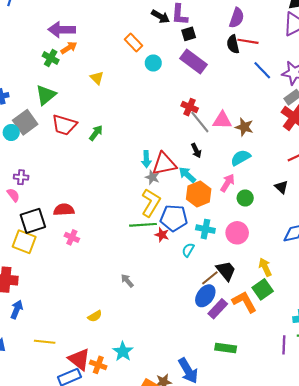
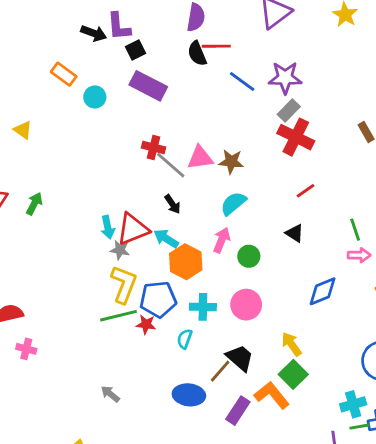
blue ellipse: (205, 296) -> (189, 395), moved, turned 70

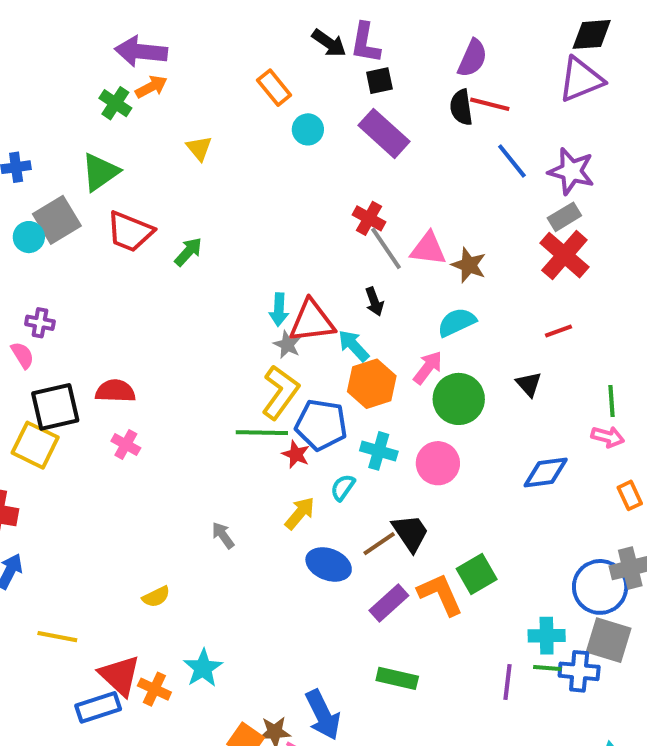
green circle: (249, 256) -> (459, 399), size x1.6
yellow arrow: (291, 344) -> (300, 513), moved, turned 60

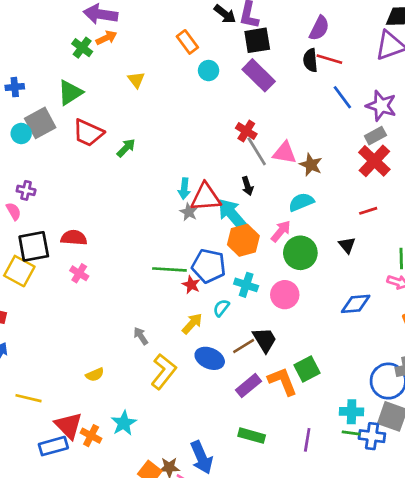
black square: (379, 81) -> (257, 40), size x1.5
cyan arrow: (354, 346) -> (232, 215), size x1.5
yellow L-shape: (280, 392) -> (164, 372), moved
purple line: (508, 682) -> (307, 440), moved

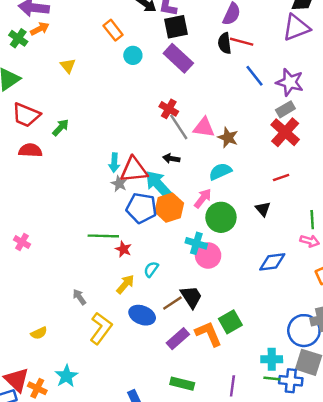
black arrow: (247, 186) -> (171, 159), turned 119
red semicircle: (74, 238) -> (30, 150), moved
blue pentagon: (209, 266) -> (141, 208), moved
cyan cross: (246, 285) -> (196, 243), moved

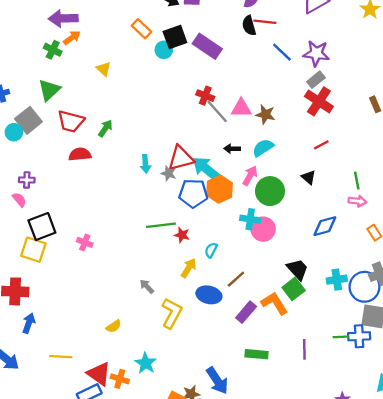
black square: (176, 27) -> (175, 37), moved
black arrow: (171, 159) -> (232, 149), moved
cyan arrow: (114, 163) -> (145, 164), moved
black trapezoid: (191, 297) -> (298, 269), moved
cyan cross: (272, 359) -> (337, 280), moved

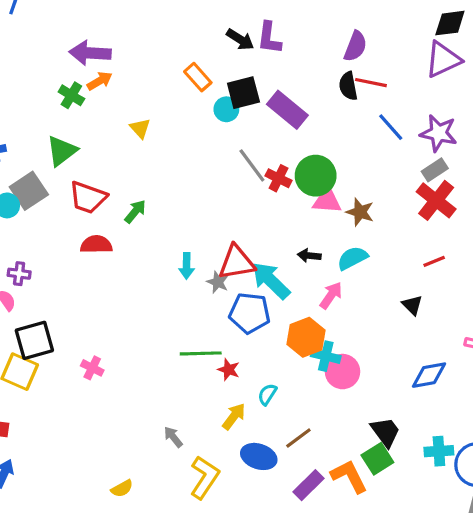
gray line: (217, 111) -> (252, 165), moved
orange hexagon: (220, 189) -> (306, 337), moved
green circle: (270, 191) -> (316, 176), moved

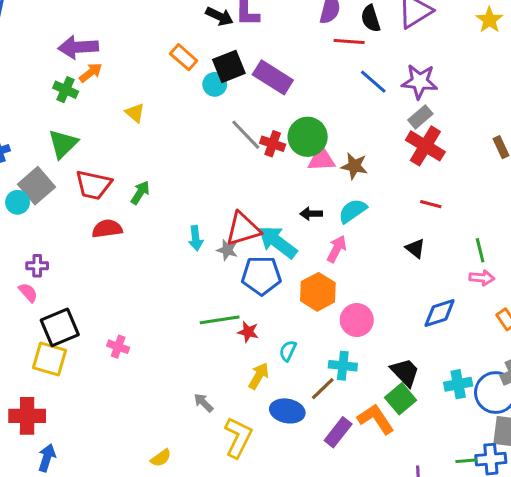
black semicircle: (348, 86) -> (371, 19), moved
red line: (434, 261) -> (431, 204), turned 45
cyan cross: (326, 356) -> (343, 366), moved

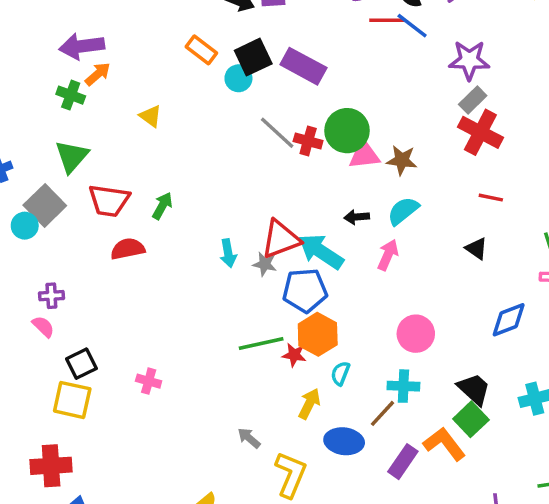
blue line: (373, 82) -> (412, 26), moved
orange hexagon: (318, 292) -> (318, 334), moved
black square: (60, 327) -> (81, 364), size x0.7

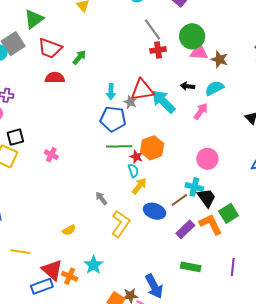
red cross: (308, 141) -> (158, 50), moved, turned -35
blue pentagon: (305, 290) -> (113, 119), moved
cyan semicircle: (340, 373) -> (133, 171), moved, turned 128
black trapezoid: (474, 389) -> (207, 198), moved

